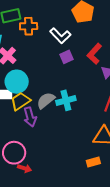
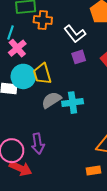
yellow trapezoid: (21, 101) -> (42, 74), moved, turned -80
purple arrow: (30, 117) -> (38, 144), moved
red arrow: (25, 168) -> (21, 168), size x1.5

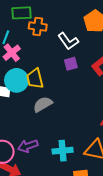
cyan cross: (73, 103) -> (63, 151), moved
purple arrow: (38, 144) -> (28, 146), turned 78

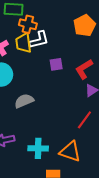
white L-shape: (68, 41) -> (39, 40), moved, turned -75
yellow trapezoid: (35, 79) -> (23, 43), moved

